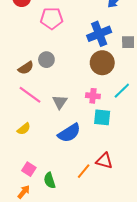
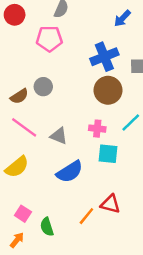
gray triangle: (60, 102) -> (59, 136), turned -42
yellow semicircle: (24, 129) -> (17, 167), size x1.5

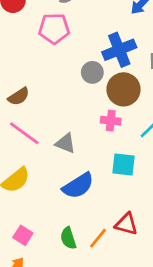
gray circle: (43, 87) -> (92, 72), moved
pink cross: (97, 129) -> (111, 121), moved
green semicircle: (47, 227) -> (68, 238), moved

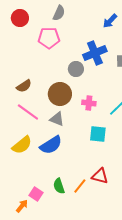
brown circle: (124, 89) -> (60, 94), moved
blue semicircle: (78, 186) -> (51, 145), moved
pink square: (23, 235) -> (36, 194), moved

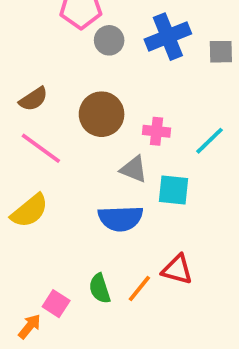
gray circle: (76, 69) -> (109, 40), moved
gray triangle: (57, 119) -> (134, 169), moved
blue semicircle: (51, 145) -> (120, 218), moved, turned 30

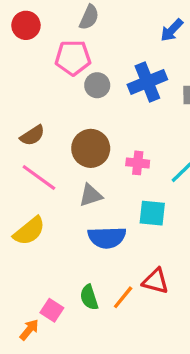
gray triangle: (134, 169) -> (91, 195), moved, turned -40

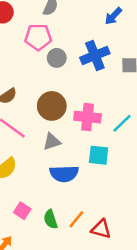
pink cross: (138, 163) -> (87, 117), size x1.5
red triangle: (155, 281) -> (101, 229), moved
pink square: (52, 310) -> (22, 211), moved

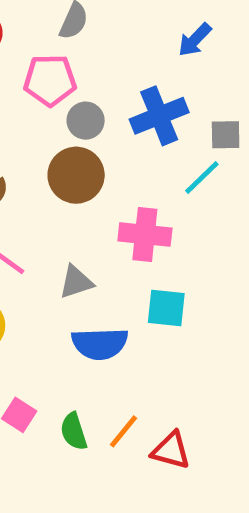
brown circle: (52, 106) -> (76, 175), moved
cyan line: (122, 123) -> (202, 178), moved

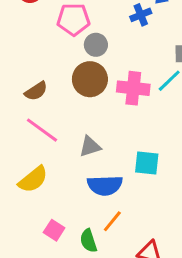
blue cross: (159, 116) -> (141, 15), moved, size x0.6
pink cross: (145, 234) -> (133, 88), moved
orange line: (124, 431) -> (112, 221), moved

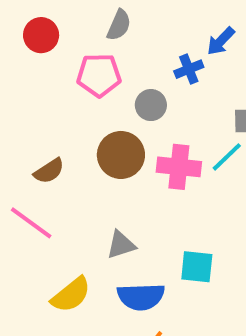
gray circle: (96, 45) -> (151, 105), moved
pink line: (42, 130) -> (31, 223), moved
yellow semicircle: (33, 179) -> (71, 295), moved

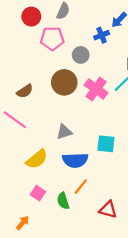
red circle: (41, 35) -> (31, 17), moved
pink cross: (179, 167) -> (96, 89), turned 30

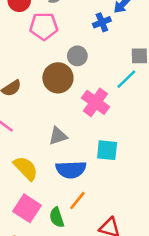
gray circle: (81, 55) -> (77, 56), moved
pink cross: (96, 89) -> (95, 102), moved
yellow semicircle: (37, 159) -> (26, 168), turned -95
pink square: (38, 193) -> (27, 208), size x1.5

